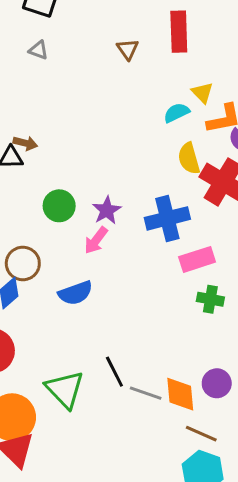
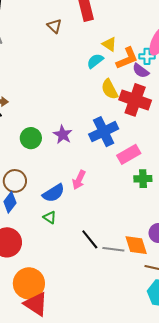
pink arrow: (96, 240) -> (79, 180), moved
green triangle: (65, 389) -> (50, 217), moved, size x0.5

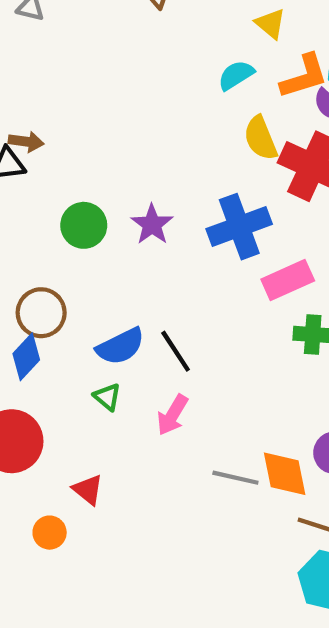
yellow triangle: (109, 44) -> (270, 24), moved
pink arrow: (79, 180) -> (172, 415), moved
black line: (90, 239) -> (176, 351), moved
orange circle: (29, 283) -> (50, 533), size x0.5
red triangle: (36, 304) -> (88, 490), moved, size x0.6

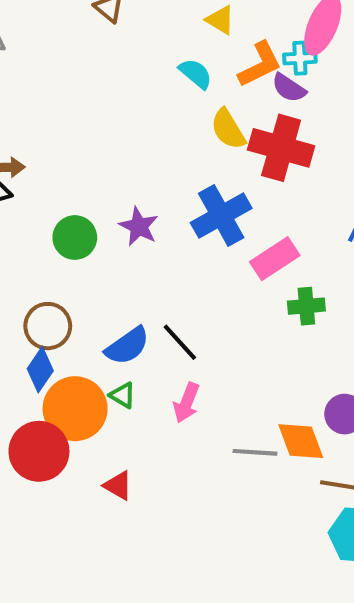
cyan semicircle: (236, 75) -> (196, 74), turned 81
orange circle: (50, 533) -> (75, 409), moved, size x2.0

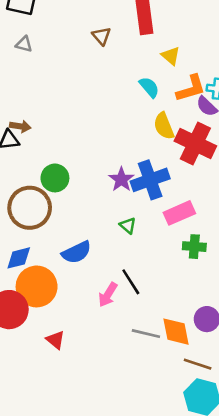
purple star: (139, 226) -> (121, 179), moved
brown circle: (48, 326) -> (30, 208), moved, size x1.4
black line: (180, 342) -> (131, 282), moved
blue diamond: (40, 370) -> (19, 258), turned 32
green triangle: (123, 395) -> (128, 225), moved

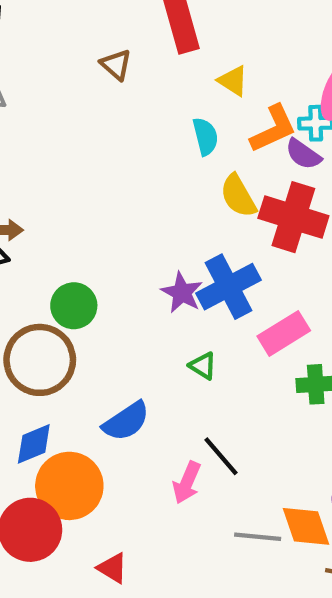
cyan semicircle: (149, 87) -> (205, 137), turned 35

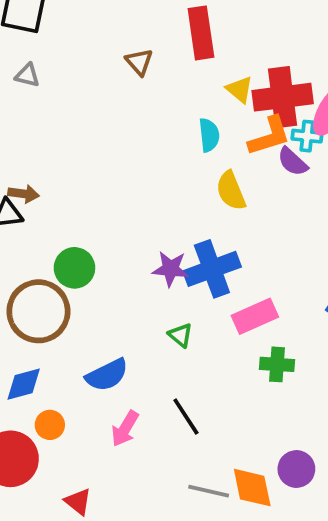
red cross: (293, 217) -> (283, 97), moved, turned -32
purple star: (182, 293) -> (171, 269), turned -30
pink arrow: (187, 483) -> (125, 429), moved
orange circle: (69, 486) -> (50, 425), size x0.5

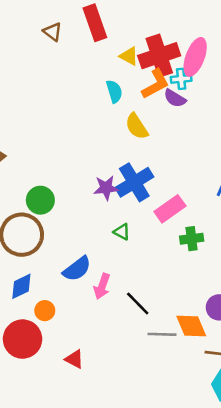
brown triangle: (139, 62) -> (53, 32), moved
black line: (186, 416) -> (138, 304), moved
pink arrow: (125, 429) -> (102, 286), moved

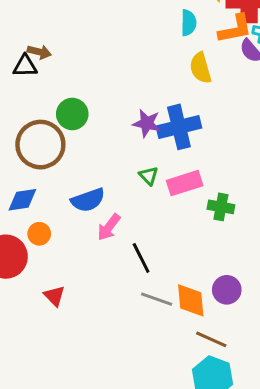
pink rectangle: (170, 209) -> (185, 183), moved

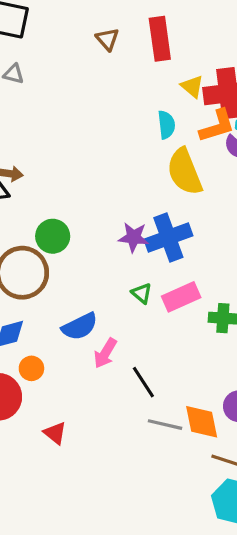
yellow semicircle: (201, 68) -> (185, 172), size x1.4

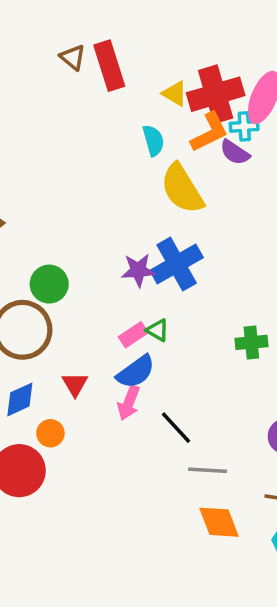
red rectangle: (160, 39) -> (109, 66), moved
pink rectangle: (181, 297) -> (133, 335), moved, size x0.7
blue semicircle: (80, 326) -> (136, 372), moved
orange diamond: (202, 422) -> (219, 522), moved
red triangle: (55, 433) -> (75, 384), moved, turned 30

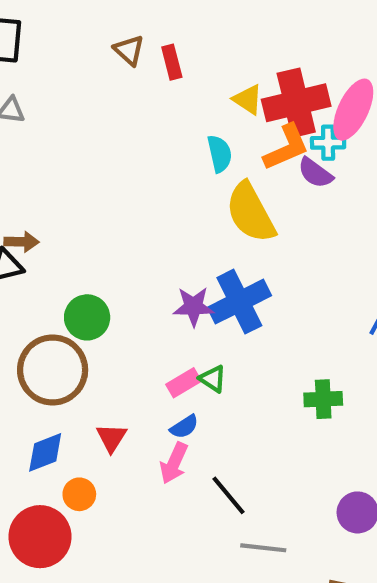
red rectangle: (109, 66) -> (172, 62), size x0.6
blue semicircle: (136, 372) -> (184, 427), size x0.6

